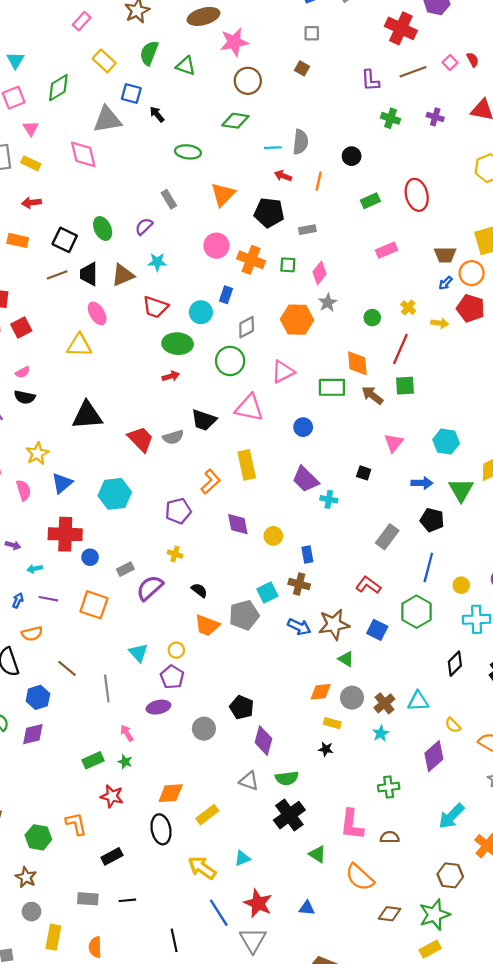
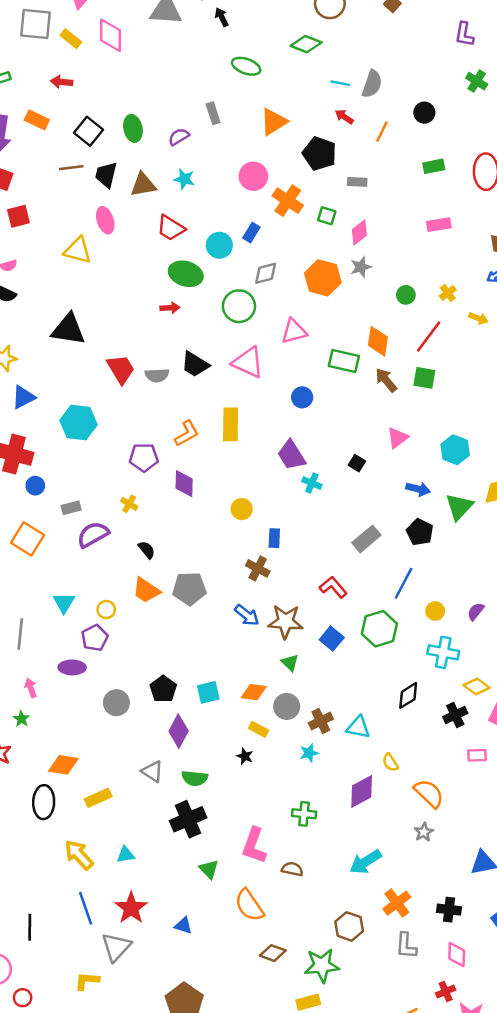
pink diamond: (83, 154) -> (110, 35), moved
purple diamond: (238, 524) -> (184, 484), moved
cyan square: (267, 592) -> (208, 692), moved

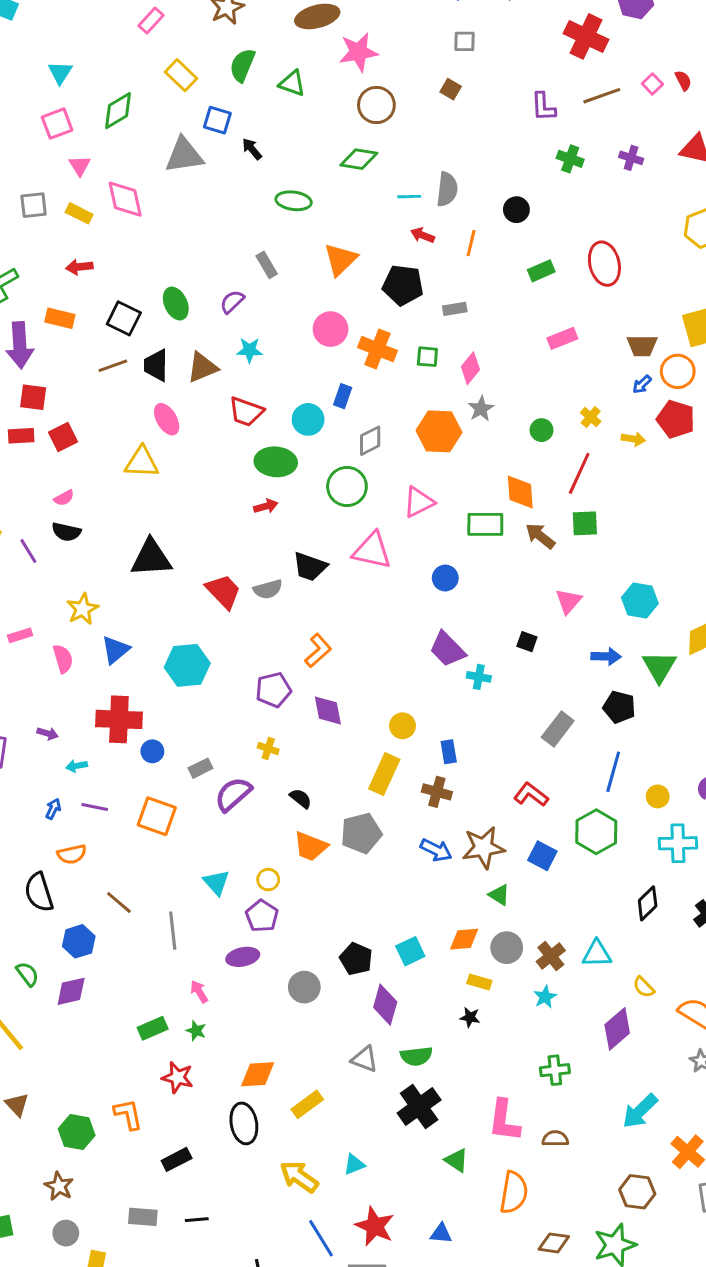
gray square: (36, 24) -> (34, 205), size x0.7
yellow rectangle: (231, 424) -> (384, 774), moved, turned 36
orange semicircle: (249, 905) -> (514, 1192), turned -124

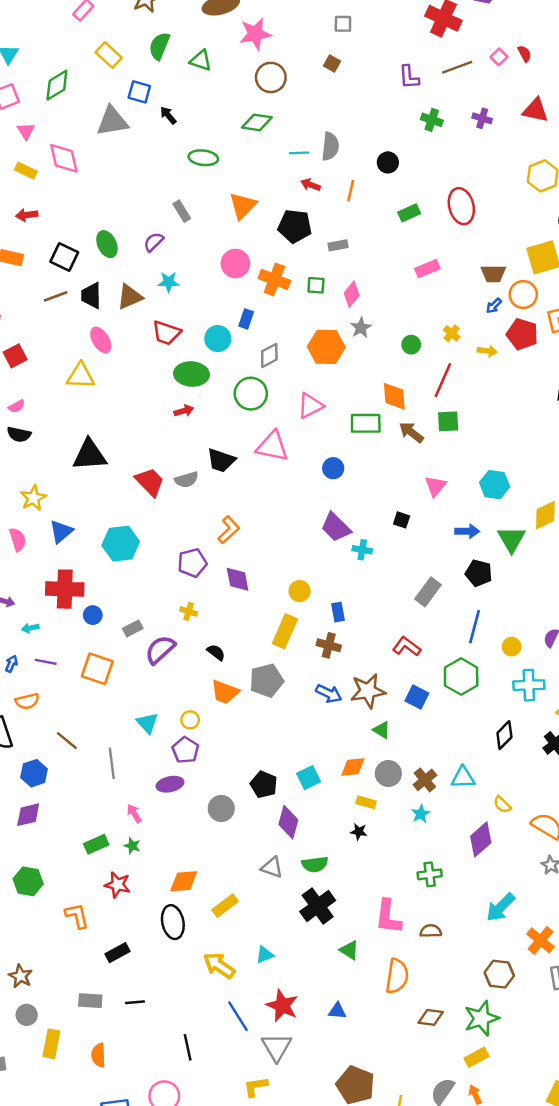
green hexagon: (77, 1132) -> (28, 881), moved

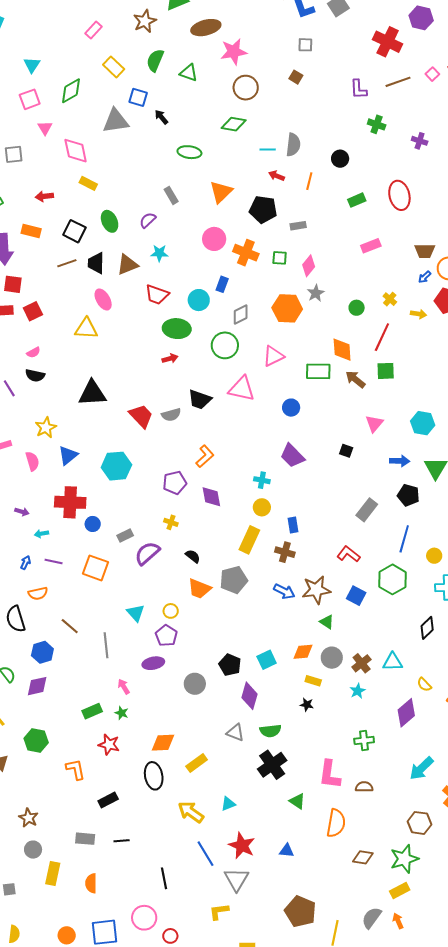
purple cross: (482, 118) -> (420, 141), moved
yellow rectangle: (26, 171) -> (88, 183), moved
cyan cross: (362, 550) -> (262, 480), moved

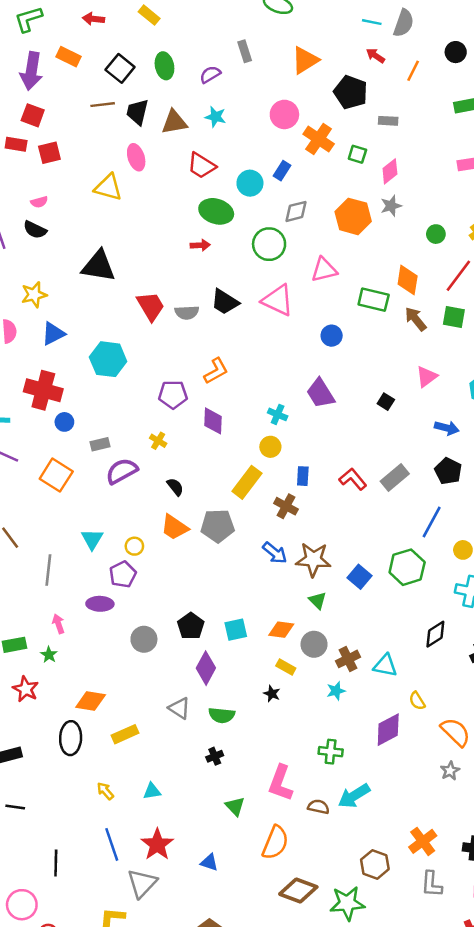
red L-shape: (349, 554) -> (353, 479), moved
black cross: (272, 765) -> (215, 756), size x0.5
cyan arrow: (421, 768) -> (354, 796), moved
yellow arrow: (191, 812) -> (105, 791), size x0.6
brown diamond: (363, 857) -> (298, 890), size x1.4

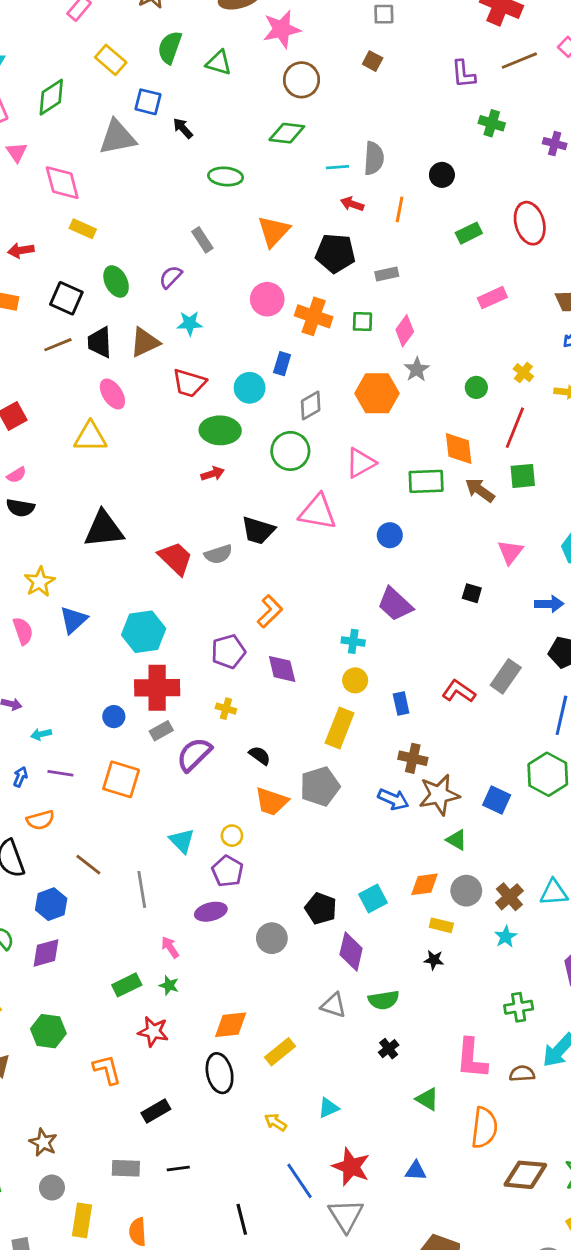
red cross: (43, 390) -> (157, 688), moved
brown cross: (286, 506) -> (413, 758), moved

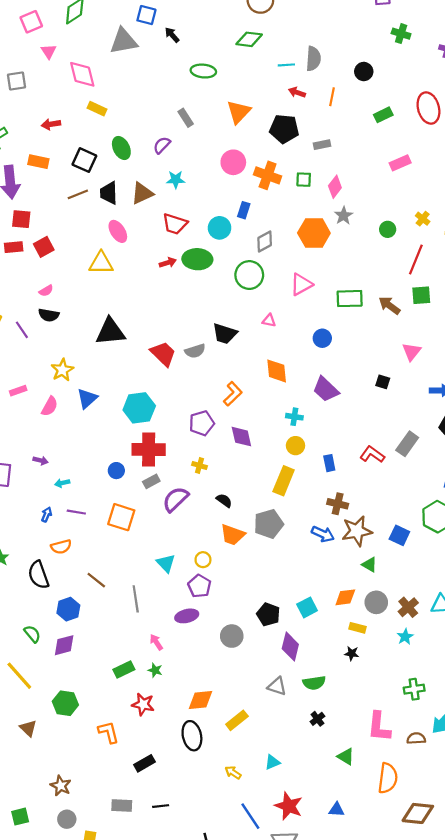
orange diamond: (459, 448) -> (277, 371), moved
red arrow: (213, 474) -> (168, 263), moved
pink triangle: (318, 512) -> (269, 320), size x0.5
pink semicircle: (23, 631) -> (50, 406), turned 48

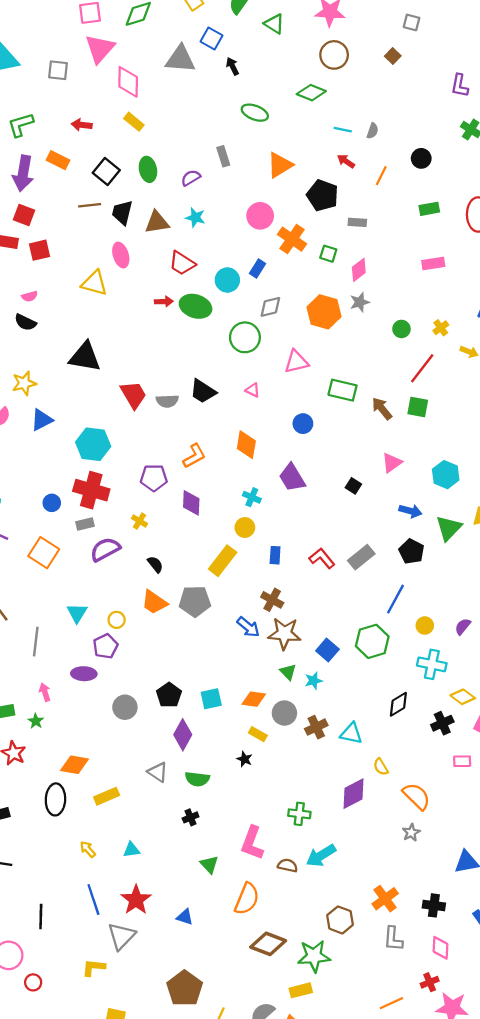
pink triangle: (49, 51) -> (100, 49), size x1.8
gray semicircle: (313, 59) -> (373, 131), size x0.6
cyan star: (405, 637) -> (314, 681), moved

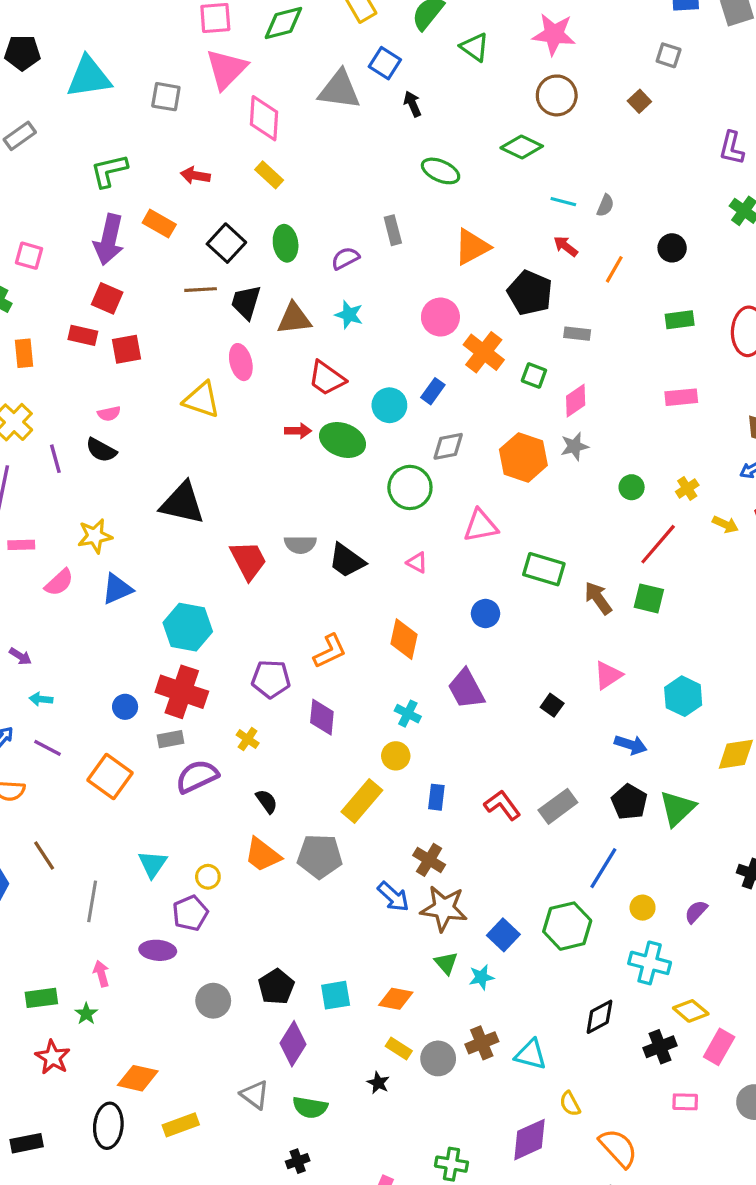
gray semicircle: (167, 401) -> (300, 544), moved
green triangle: (449, 528) -> (677, 808), moved
gray circle: (284, 713) -> (438, 1058), moved

